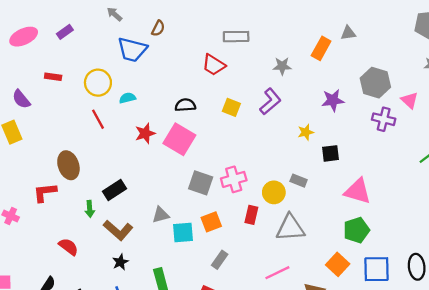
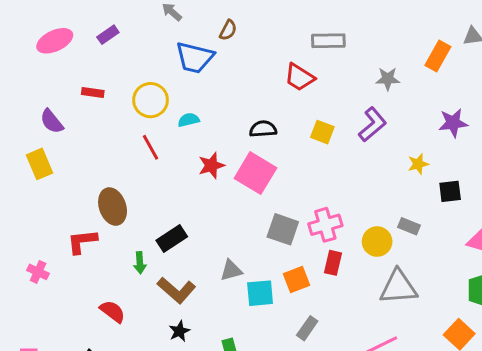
red rectangle: (251, 215) -> (333, 263), moved

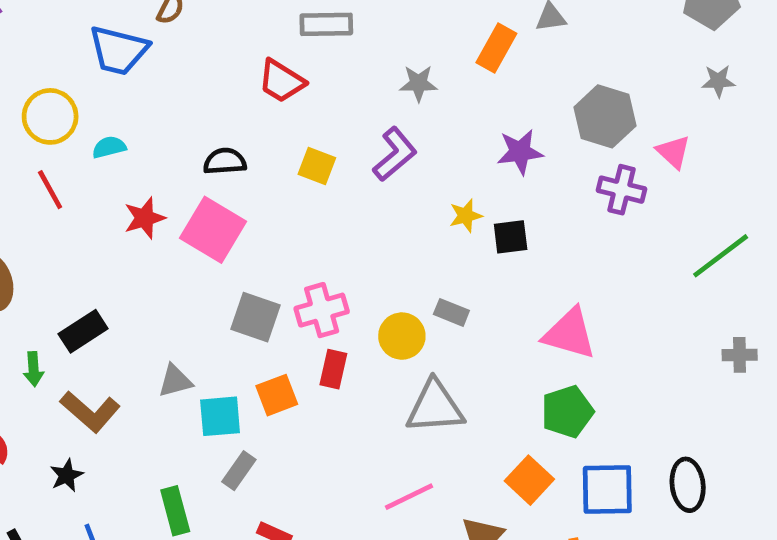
black square: (450, 191) -> (511, 237), moved
gray rectangle: (307, 328) -> (239, 471), moved
black star: (179, 331) -> (67, 475), moved

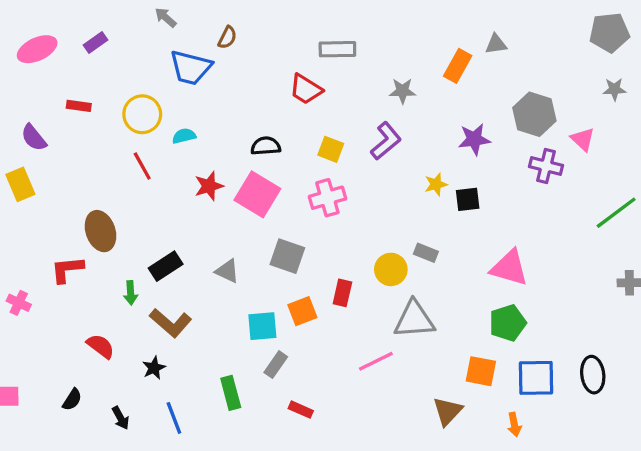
pink cross: (322, 310) -> (327, 198), moved
gray triangle: (175, 381) -> (227, 271), moved, turned 40
orange square: (529, 480) -> (481, 371), turned -32
pink line: (409, 497) -> (376, 361), moved

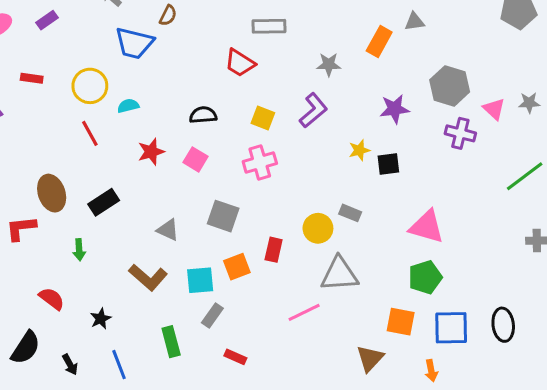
gray star: (614, 89) -> (529, 103), moved
pink square: (257, 194) -> (196, 159), size x0.6
black rectangle: (166, 266) -> (104, 202), moved
brown L-shape: (171, 323) -> (148, 277), moved
black semicircle: (72, 400) -> (26, 348), size x1.6

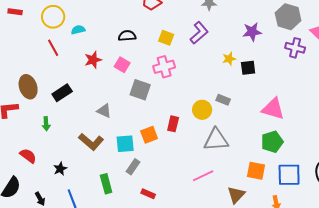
gray square: (223, 216) -> (140, 90), moved
pink line: (304, 312) -> (203, 176), moved

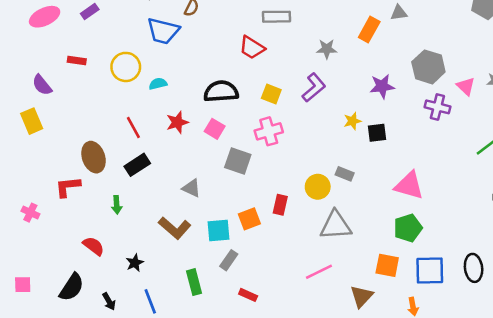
black semicircle: (127, 36) -> (221, 91), size x1.5
red line: (53, 48) -> (133, 127), moved

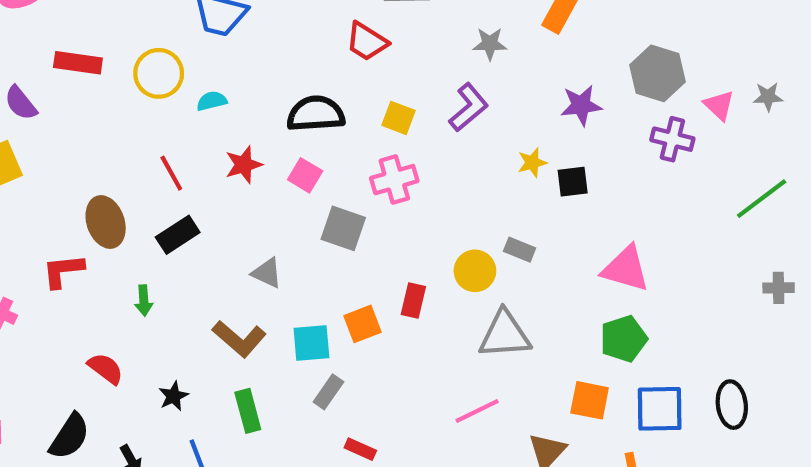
red rectangle: (77, 61) -> (78, 63), size x1.5
green rectangle: (194, 282) -> (248, 411), moved

